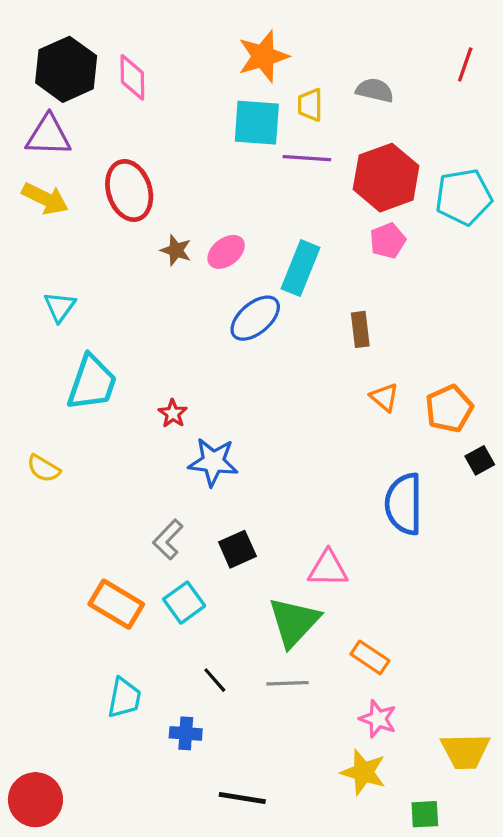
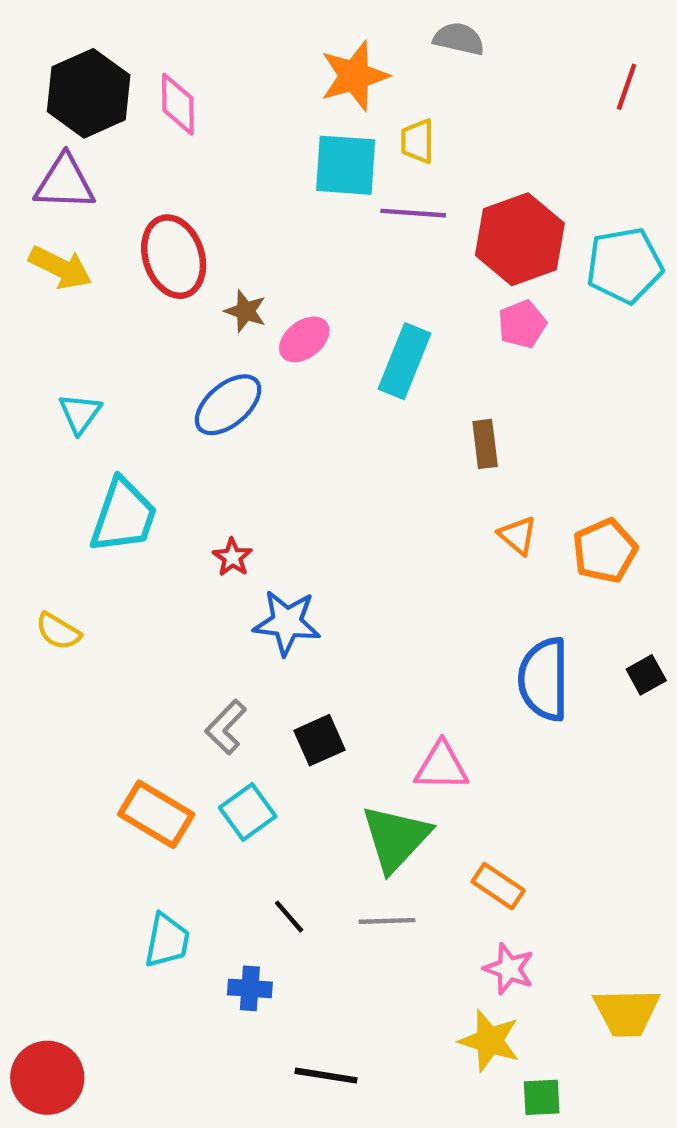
gray semicircle: (375, 90) -> (459, 39), moved
brown star: (176, 250) -> (245, 311), moved
blue ellipse: (255, 318) -> (228, 405), moved
black square: (480, 460) -> (646, 675), moved
green square: (425, 814) -> (542, 1097), moved

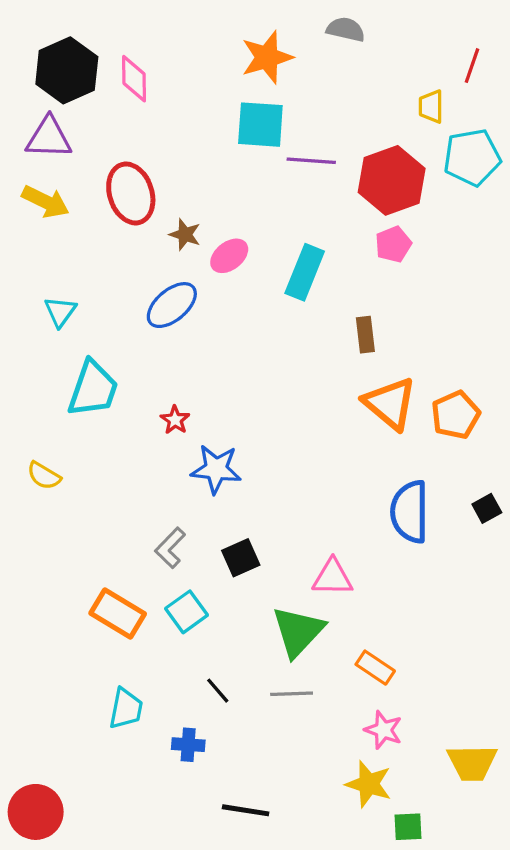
yellow trapezoid: (418, 141) -> (431, 107), moved
cyan pentagon: (624, 265) -> (472, 157), moved
orange triangle: (518, 535) -> (390, 403), size x1.8

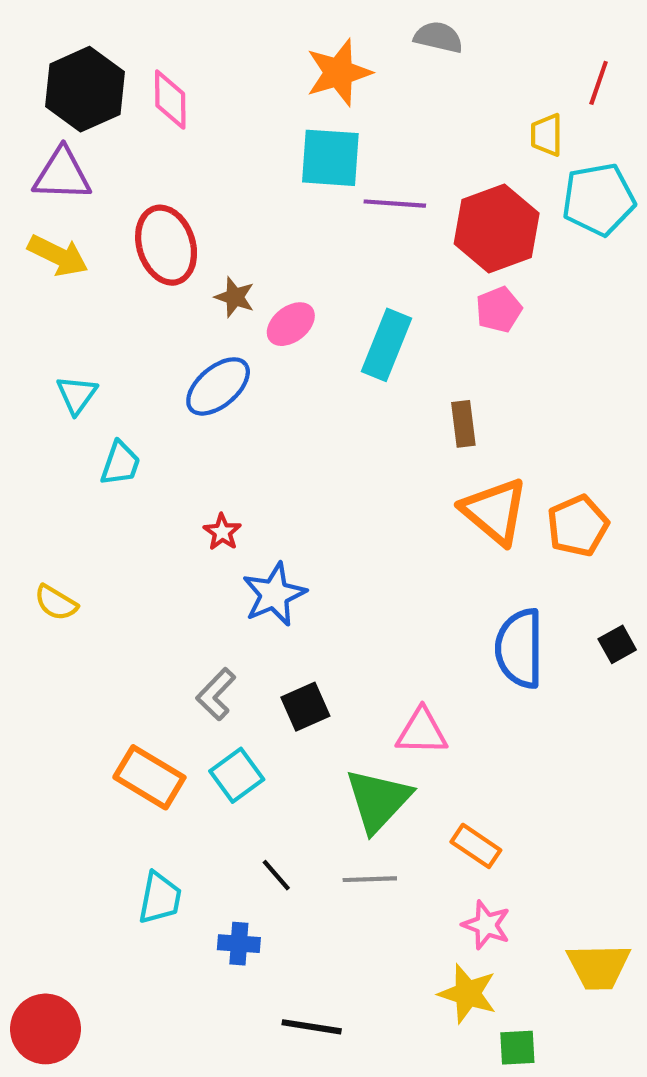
cyan trapezoid: (93, 389) -> (120, 463), moved, size x0.6
blue star: (216, 469) -> (274, 594), turned -30

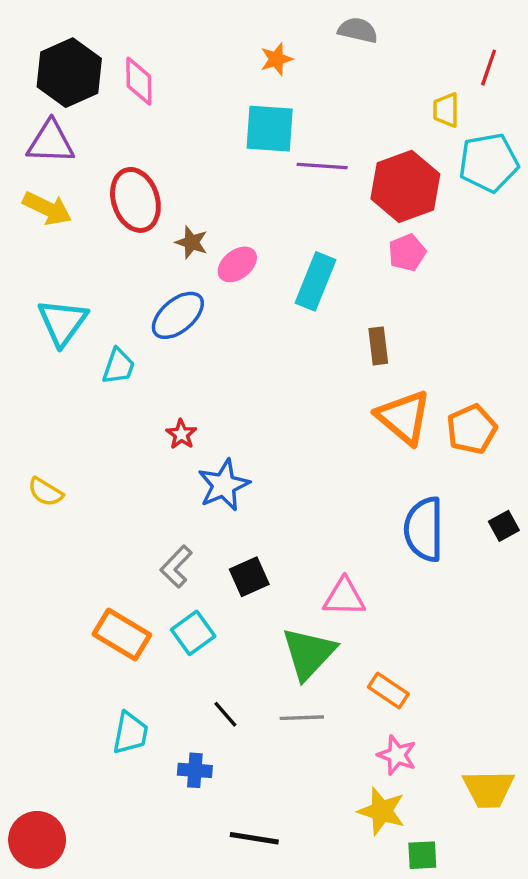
orange star: (339, 73) -> (276, 59), size x0.6
cyan triangle: (77, 395) -> (62, 322), size x1.5
cyan trapezoid: (120, 463) -> (118, 366), moved

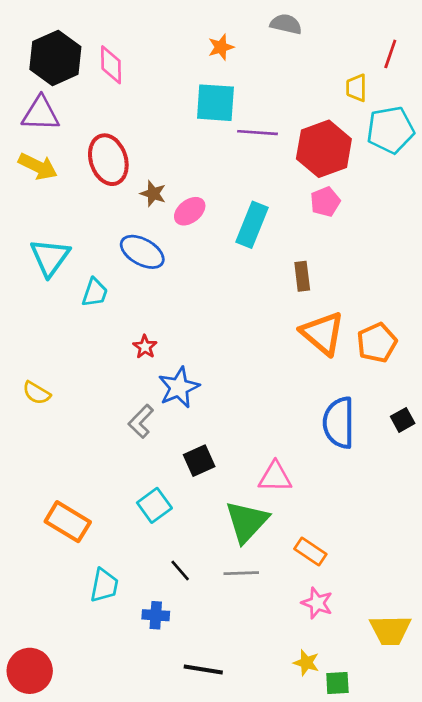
blue ellipse: (178, 315) -> (142, 252), turned 69
gray L-shape: (176, 567) -> (141, 421), moved
orange rectangle: (122, 635) -> (68, 522), moved
yellow star: (382, 811) -> (306, 663), moved, size x0.7

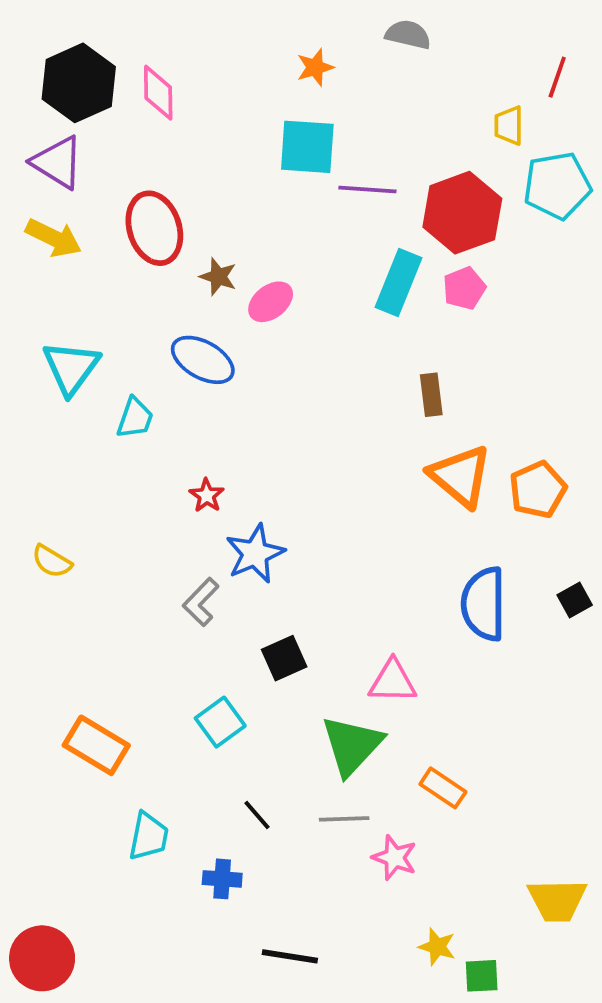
purple triangle: (41, 114) -> (58, 162), turned 30
cyan rectangle: (252, 225) -> (398, 282), moved
pink star: (317, 603) -> (395, 858), moved

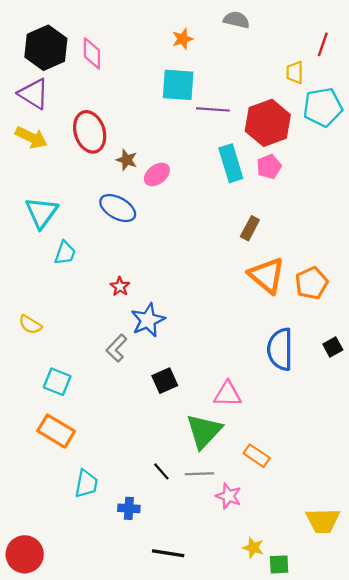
cyan rectangle: (398, 282) -> (231, 163), turned -39
brown rectangle: (431, 395) -> (250, 228), turned 35
cyan trapezoid: (135, 418) -> (65, 253), moved
cyan square: (220, 722) -> (57, 382), moved, turned -32
black line: (257, 815) -> (161, 471), moved

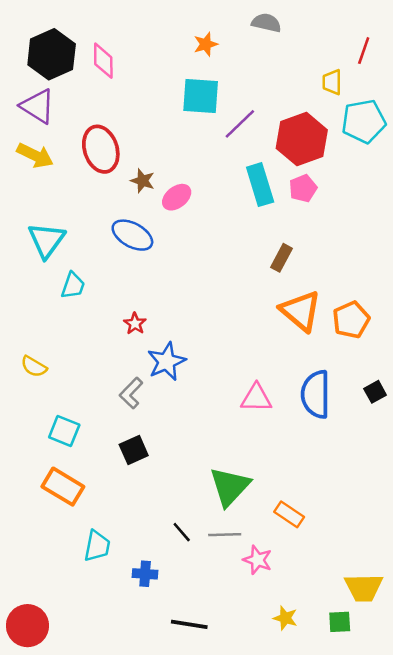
purple line: (213, 109) -> (240, 124), turned -48
black square: (165, 381) -> (134, 450), moved
pink triangle: (227, 394) -> (256, 398), moved
green square: (279, 564) -> (340, 622), moved

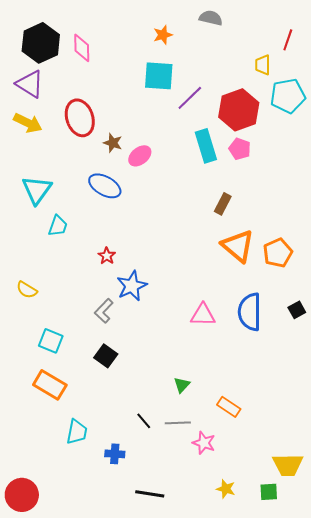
pink pentagon: (303, 188) -> (240, 149), turned -30
black square: (134, 450) -> (106, 356), turned -30
green triangle: (230, 487) -> (182, 385), size x0.5

